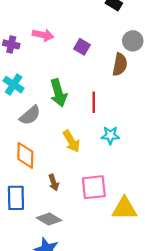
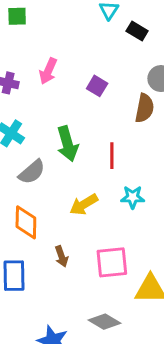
pink arrow: (43, 35) -> (48, 71), turned 102
yellow arrow: (71, 141) -> (84, 205), turned 90
gray diamond: (49, 219) -> (104, 322), moved

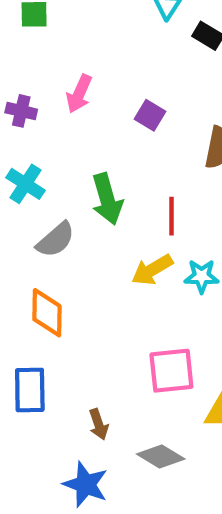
yellow arrow: (84, 205) -> (152, 270), moved
brown arrow: (61, 256) -> (98, 424), moved

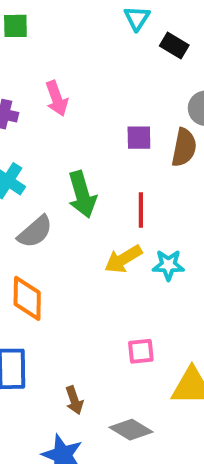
pink arrow: (79, 94) -> (57, 98), turned -44
purple square: (150, 115) -> (139, 138), moved, turned -32
pink square: (171, 371) -> (141, 351), size x0.6

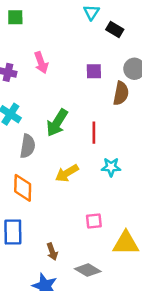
purple square: (139, 138) -> (94, 71), moved
green arrow: (82, 194) -> (57, 123), turned 48
gray semicircle: (35, 232) -> (28, 146), turned -40
yellow arrow: (123, 259) -> (67, 173), moved

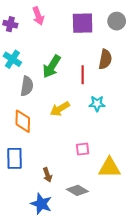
purple square: (94, 71) -> (83, 23), size x1.6
brown semicircle: (121, 93) -> (105, 59), moved

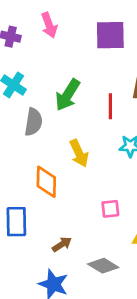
yellow arrow: (60, 109) -> (79, 153), turned -84
orange diamond: (23, 121) -> (46, 182), moved
brown arrow: (47, 175) -> (62, 244), turned -104

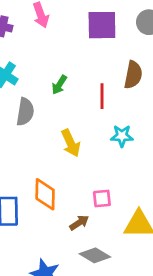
green arrow: (68, 95) -> (59, 85), size x0.6
orange diamond: (46, 182) -> (45, 194), moved
brown arrow: (62, 244) -> (79, 223), moved

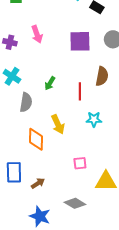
orange diamond: (45, 194) -> (36, 139), moved
brown arrow: (79, 223) -> (38, 183), moved

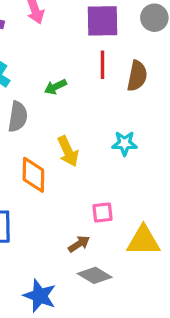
green arrow: (50, 83) -> (55, 87), turned 32
red line: (80, 91) -> (103, 65), moved
brown arrow: (38, 183) -> (79, 244), moved

